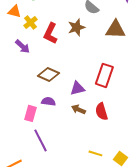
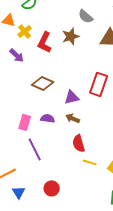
purple semicircle: (48, 101) -> (48, 118), moved
red semicircle: (101, 111) -> (79, 143), moved

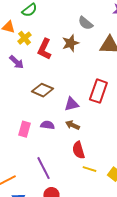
purple line: (35, 149) -> (43, 168), moved

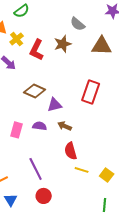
purple triangle: (71, 104) -> (55, 105), moved

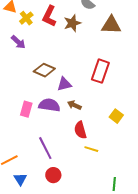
red L-shape: (37, 50) -> (49, 16), moved
purple semicircle: (40, 126) -> (49, 105), size x1.5
yellow square: (107, 175) -> (116, 116), moved

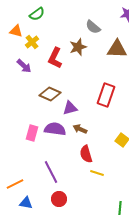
red L-shape: (49, 16) -> (55, 58), moved
blue triangle: (20, 179) -> (26, 203), turned -48

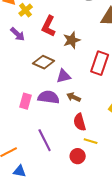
brown star: (78, 47) -> (72, 40), moved
red circle: (59, 199) -> (78, 156), moved

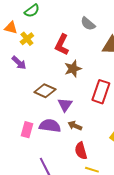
red L-shape: (49, 26) -> (62, 45), moved
purple triangle: (64, 76) -> (65, 105), turned -42

